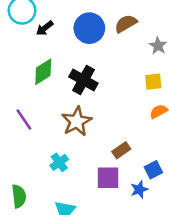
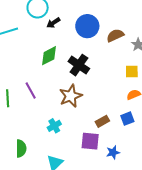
brown semicircle: (126, 24) -> (115, 35), moved
blue square: (153, 170) -> (127, 119), moved

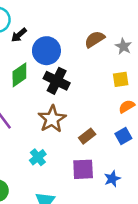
blue circle: (87, 26) -> (46, 51), moved
brown rectangle: (102, 121) -> (87, 136), moved

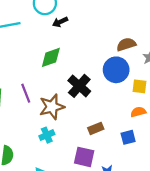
blue circle: (46, 51) -> (116, 70), moved
black cross: (57, 81) -> (79, 86), moved
brown star: (52, 119) -> (52, 107), moved

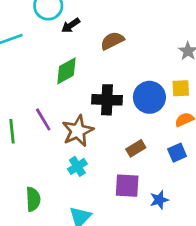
brown semicircle: (126, 44) -> (112, 41), moved
blue circle: (116, 70) -> (149, 97), moved
black cross: (79, 86) -> (107, 100), turned -30

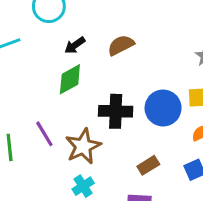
black arrow: (71, 25) -> (75, 45), moved

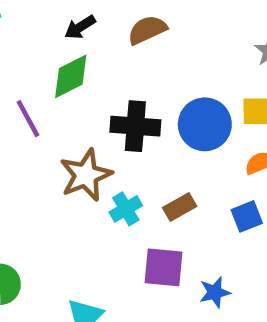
purple line: (44, 134) -> (28, 119), moved
cyan cross: (83, 186) -> (126, 209), moved

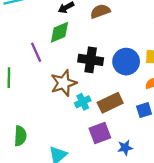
brown rectangle: (180, 207) -> (110, 103), size x1.5
purple square: (164, 267) -> (100, 133), turned -30

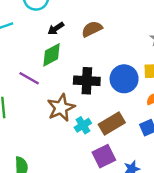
purple line: (36, 52) -> (29, 78), turned -30

